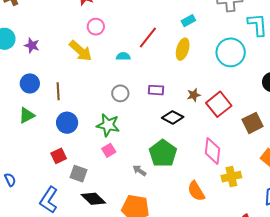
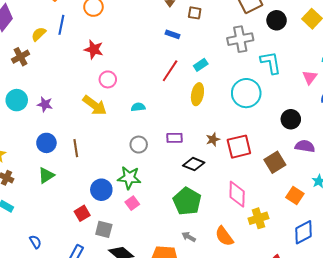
red line: (148, 37) -> (170, 71), moved
red square: (219, 104) -> (239, 147), turned 30
blue circle: (67, 123) -> (101, 190), moved
gray arrow: (139, 171) -> (189, 237), moved

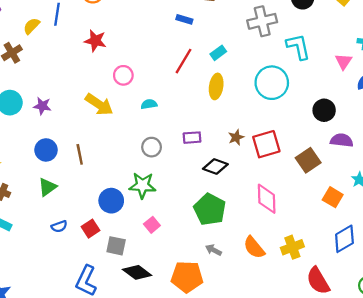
pink circle: (108, 79) -> (123, 75), moved
pink square: (132, 203) -> (152, 225), moved
yellow cross: (258, 218) -> (292, 247), moved
blue semicircle: (35, 242) -> (59, 226), moved, turned 104

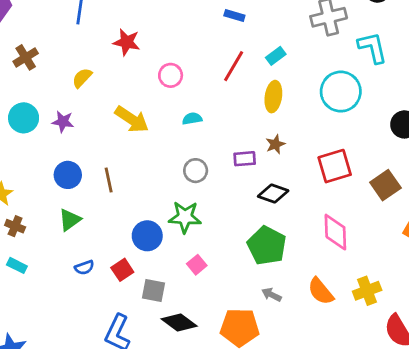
yellow semicircle: (31, 26) -> (82, 78), moved
pink circle: (123, 75) -> (171, 75), moved
brown star: (236, 137) -> (275, 144), moved

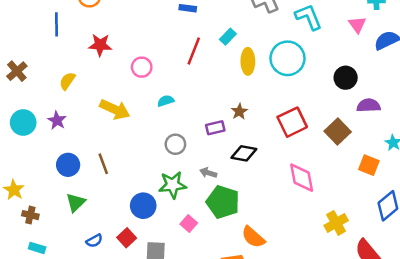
yellow ellipse: (273, 97) -> (248, 61), moved
purple star: (63, 122) -> (57, 120), turned 30
green pentagon: (267, 246) -> (223, 202), moved
orange semicircle: (321, 291) -> (253, 237), moved
gray arrow: (272, 295) -> (208, 173), moved

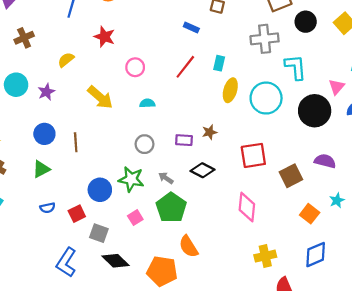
cyan rectangle: (228, 37) -> (219, 63), turned -48
black circle: (346, 78) -> (315, 111), moved, size x1.5

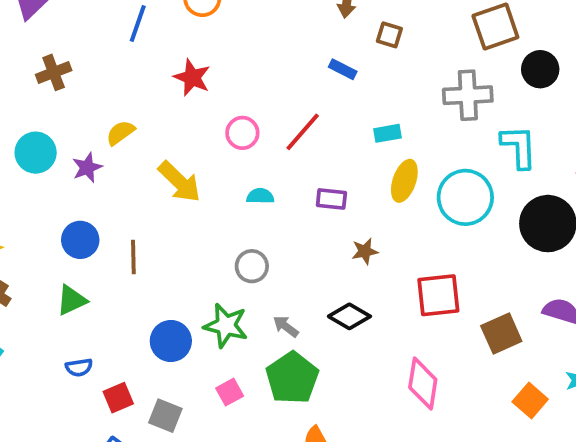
yellow semicircle: (66, 60) -> (120, 133), moved
cyan rectangle: (219, 63) -> (388, 133), turned 64
red line: (185, 67) -> (303, 132), moved
purple rectangle: (184, 140) -> (331, 199), moved
red square: (77, 214) -> (118, 398), moved

